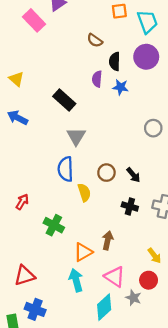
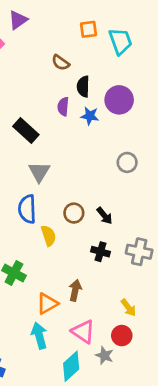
purple circle: (146, 57) -> (119, 100), moved

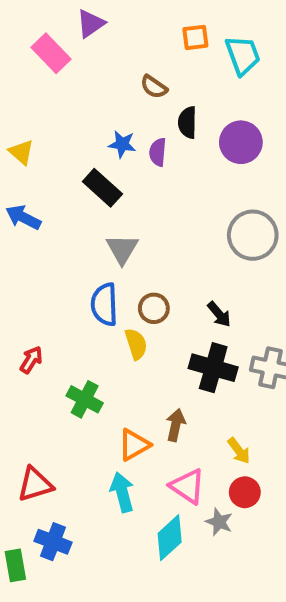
blue star: (90, 116) -> (122, 144), moved
gray circle: (127, 162) -> (253, 235), size x1.6
brown circle: (74, 213) -> (154, 308), moved
black cross: (100, 252) -> (213, 368), size x1.6
yellow arrow: (128, 308) -> (239, 451), moved

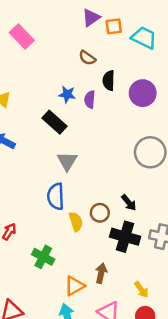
purple triangle: (91, 24) -> (91, 18), moved
cyan trapezoid: (243, 55) -> (144, 38), turned -44
brown circle: (154, 308) -> (100, 213), moved

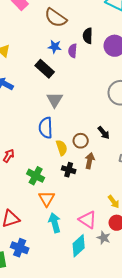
brown semicircle: (87, 58) -> (56, 18), moved, size x1.6
black cross: (125, 237) -> (69, 170), moved, size x0.6
brown arrow: (101, 273) -> (90, 161), moved
orange triangle: (75, 286) -> (47, 199), moved, turned -30

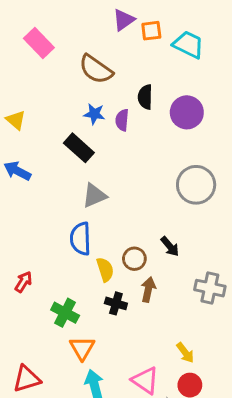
gray triangle: (55, 100) -> (94, 196), turned 36

